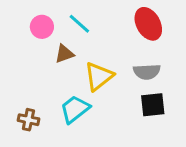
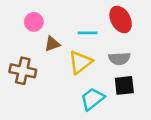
cyan line: (79, 24) -> (88, 33), moved, turned -42
cyan trapezoid: (75, 109) -> (92, 99), moved
brown cross: (28, 120) -> (23, 71), moved, size x1.5

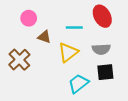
brown triangle: (52, 44) -> (44, 37), turned 40
brown cross: (23, 71) -> (19, 60), turned 35

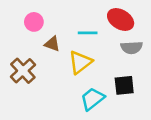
red ellipse: (102, 16) -> (121, 20), turned -30
gray semicircle: (101, 49) -> (132, 48), moved

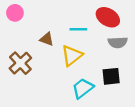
pink circle: (34, 22) -> (15, 13), moved

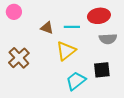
red ellipse: (108, 17) -> (99, 16), turned -40
brown triangle: (47, 39) -> (47, 28), moved

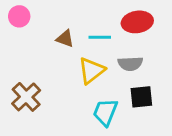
gray semicircle: (108, 39) -> (130, 64), moved
brown cross: (19, 58) -> (26, 97), moved
cyan trapezoid: (76, 81) -> (105, 112), turned -30

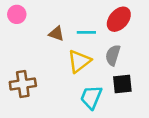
red ellipse: (137, 22) -> (119, 19), turned -40
gray semicircle: (130, 64) -> (113, 55), turned 110
brown cross: (26, 97) -> (23, 84), turned 35

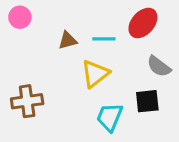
brown triangle: (56, 34) -> (68, 40), turned -35
gray semicircle: (113, 55) -> (159, 66), moved, turned -70

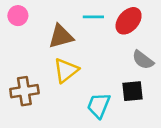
cyan line: (104, 39) -> (93, 17), moved
brown triangle: (68, 40) -> (61, 36), size x1.5
yellow triangle: (95, 74) -> (66, 70), moved

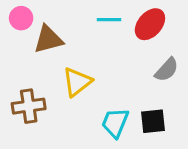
brown triangle: (61, 36) -> (48, 39), moved
gray semicircle: (143, 60) -> (167, 70), turned -85
black square: (132, 91) -> (153, 121), moved

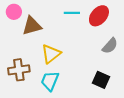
black square: (153, 121) -> (101, 80), turned 30
cyan trapezoid: (115, 123) -> (50, 81), moved

